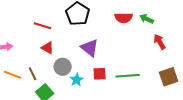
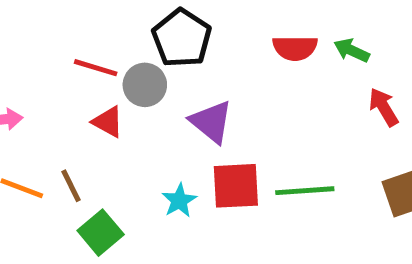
gray circle: (63, 67) -> (145, 85), moved
red square: (100, 74) -> (236, 186), size x1.5

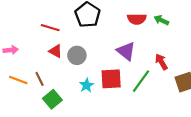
gray circle: (145, 85) -> (77, 55), moved
red arrow: (384, 107) -> (161, 62), moved
purple triangle: (211, 122) -> (126, 51), moved
green line: (305, 191) -> (141, 81), turned -50

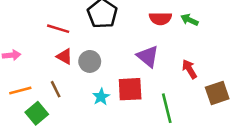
brown line: (40, 79) -> (56, 89), moved
orange line: (18, 80) -> (20, 90), turned -36
green line: (141, 81) -> (167, 108), moved, turned -50
green square: (52, 99) -> (37, 113), moved

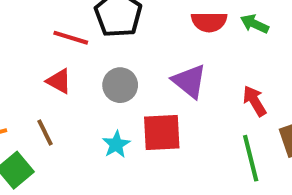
red line: (58, 29) -> (71, 38), moved
gray circle: (90, 61) -> (120, 85), moved
green line: (167, 108) -> (251, 158), moved

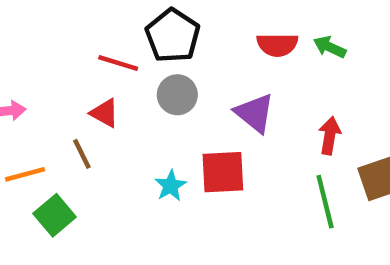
gray circle: (120, 85) -> (177, 95), moved
red arrow: (255, 101) -> (330, 136), turned 40
brown line: (45, 133) -> (82, 154), moved

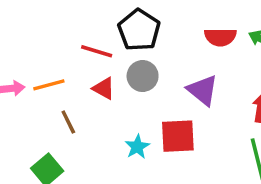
red triangle: (105, 113) -> (104, 88), moved
orange line: (25, 174) -> (49, 85), moved

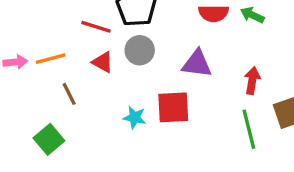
purple triangle: (203, 90) -> (197, 64), turned -32
cyan star: (137, 147) -> (135, 117), turned -30

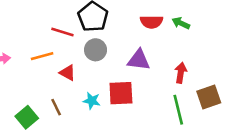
orange line: (51, 59) -> (42, 56), moved
red triangle: (103, 62) -> (68, 73), moved
brown line: (69, 94) -> (56, 107), moved

